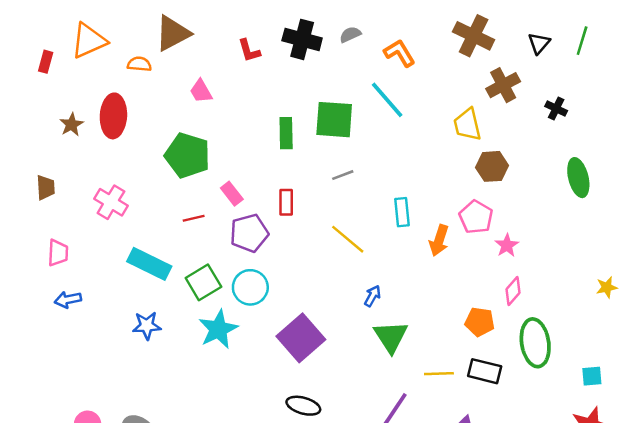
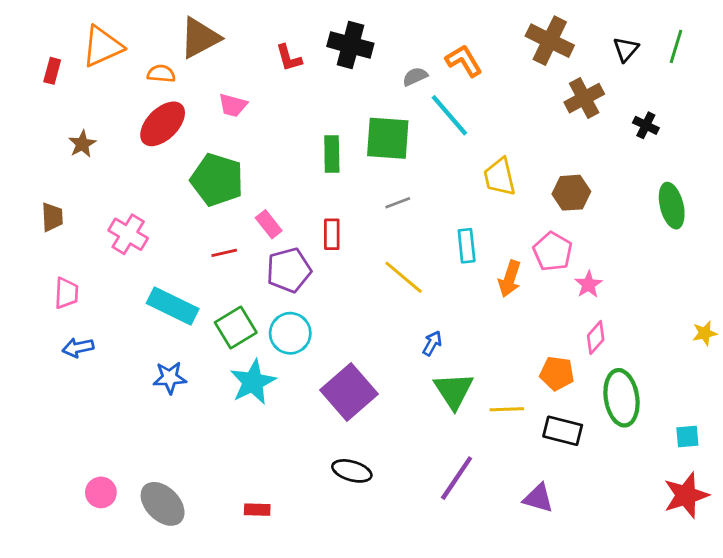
gray semicircle: (350, 35) -> (415, 77), moved
pink trapezoid: (201, 91) -> (233, 105), turned -45
red ellipse: (113, 116) -> (163, 124), moved, turned 42
yellow trapezoid: (467, 125) -> (500, 177), moved
yellow line: (439, 374) -> (507, 409), moved

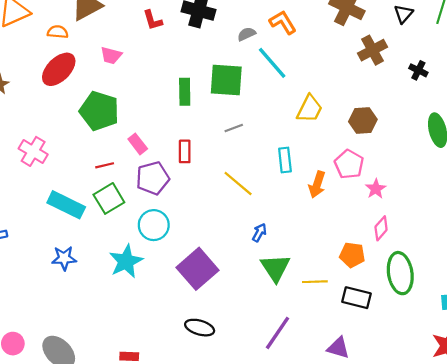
yellow trapezoid: (500, 177) -> (310, 109), turned -140
green square: (236, 328) -> (109, 198), moved

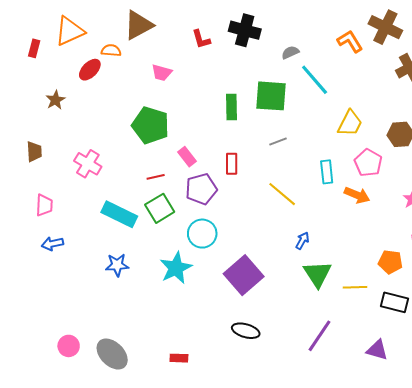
orange L-shape: (283, 22) -> (350, 41), moved
red ellipse: (59, 69) -> (90, 70), moved, size x0.7
pink pentagon: (349, 164) -> (368, 163), moved
orange arrow: (317, 185) -> (357, 195), turned -85

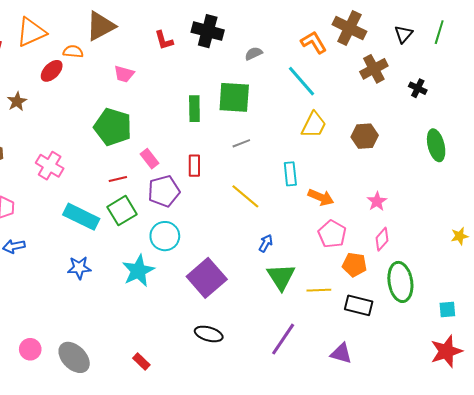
cyan line: (315, 80) -> (301, 81), moved
pink pentagon: (368, 163) -> (332, 234), moved
red rectangle: (179, 358) -> (141, 362), turned 42

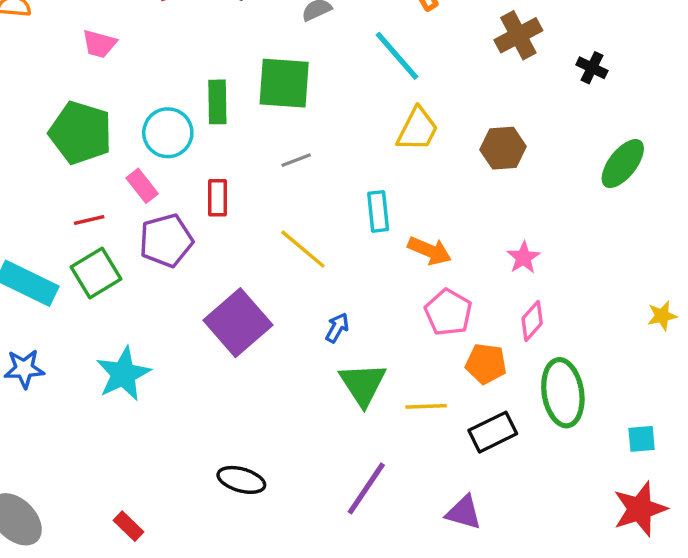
green ellipse: (436, 145) -> (623, 164), turned 52
cyan circle: (165, 236) -> (168, 133), moved
purple square: (207, 278) -> (238, 323), moved
black rectangle: (359, 305) -> (493, 432), turned -40

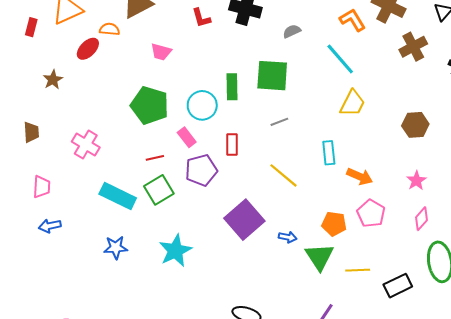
brown hexagon: (503, 148) -> (415, 125), moved
blue arrow: (337, 328) -> (288, 237), moved, turned 72
orange pentagon: (486, 364) -> (334, 224), moved

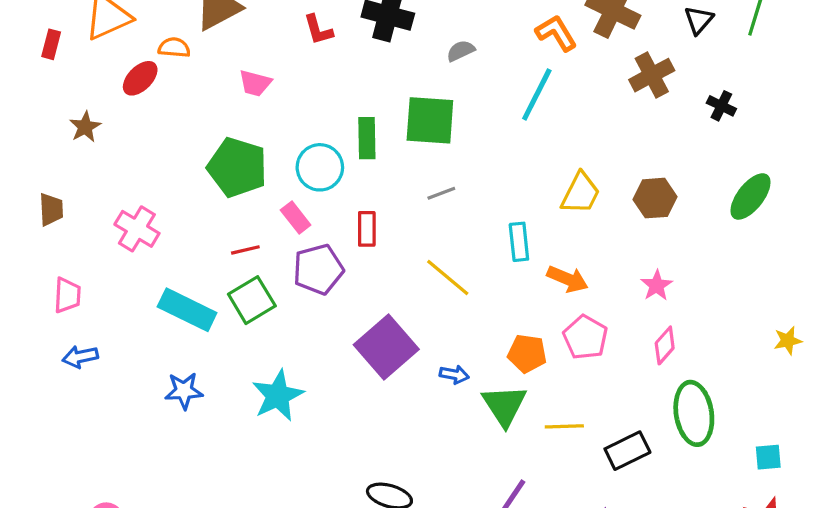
cyan line: (340, 59) -> (537, 94), turned 68
yellow trapezoid: (353, 103) -> (581, 193), moved

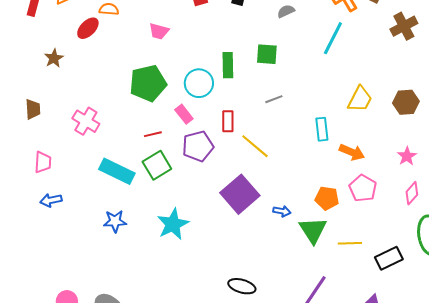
green square: (430, 120) -> (267, 54), size x0.7
green pentagon: (237, 167) -> (148, 83), turned -30
yellow line: (448, 277) -> (255, 146), moved

